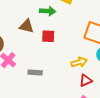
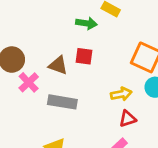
brown triangle: (27, 26) -> (58, 65), moved
gray rectangle: (35, 72) -> (62, 102), size x1.5

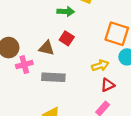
red square: (84, 56) -> (67, 38), turned 32
pink cross: (29, 82) -> (24, 65), turned 35

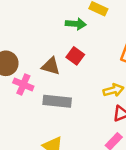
pink cross: (24, 65) -> (23, 84), turned 35

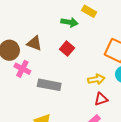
brown triangle: (51, 66) -> (34, 43), moved

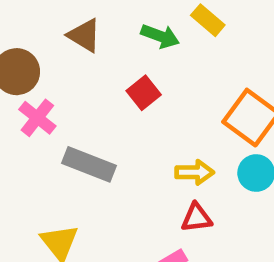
brown triangle: (34, 43) -> (84, 35), moved

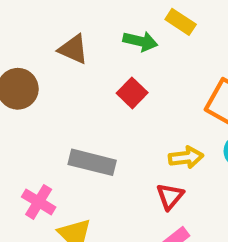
pink cross: (37, 118) -> (39, 202), moved
red triangle: (197, 218) -> (170, 196), moved, turned -36

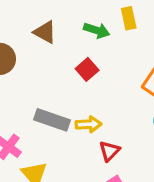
yellow rectangle: (181, 22) -> (129, 18), turned 40
yellow arrow: (186, 157) -> (89, 124), moved

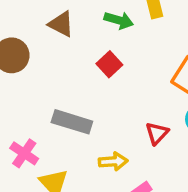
yellow arrow: (89, 124) -> (113, 161), moved
red triangle: (109, 151) -> (157, 133), moved

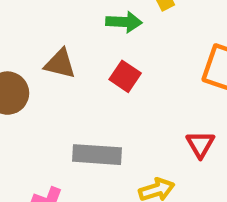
brown triangle: (61, 24) -> (60, 64), moved

